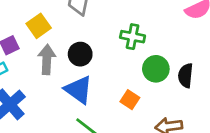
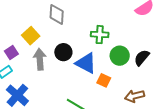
black semicircle: (186, 75) -> (142, 58), turned 42
blue triangle: (79, 90) -> (86, 63), moved

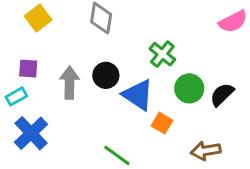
green cross: (100, 35) -> (162, 54), turned 30
yellow square: (31, 36) -> (38, 18), moved
purple square: (11, 53) -> (28, 69), turned 32

